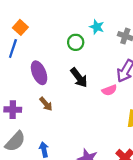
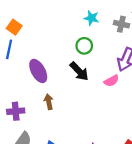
green circle: (76, 42) -> (84, 46), moved
brown arrow: (46, 104) -> (49, 102), turned -144

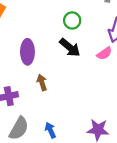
purple ellipse: (38, 71) -> (27, 52), turned 35

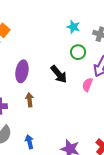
green circle: (72, 20) -> (78, 52), moved
pink semicircle: (104, 53) -> (87, 85), turned 136

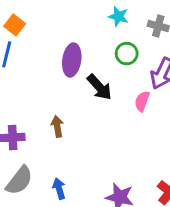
purple ellipse: (22, 71) -> (72, 60), moved

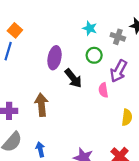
pink semicircle: (142, 101) -> (103, 90), turned -32
brown arrow: (57, 126) -> (41, 105), size x1.5

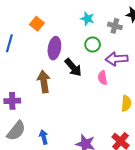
orange square: (15, 30) -> (37, 24), moved
purple arrow: (119, 71) -> (117, 59), turned 60
brown arrow: (41, 105) -> (44, 82), moved

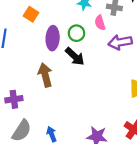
green circle: (93, 45) -> (76, 33), moved
pink semicircle: (103, 78) -> (100, 23), moved

